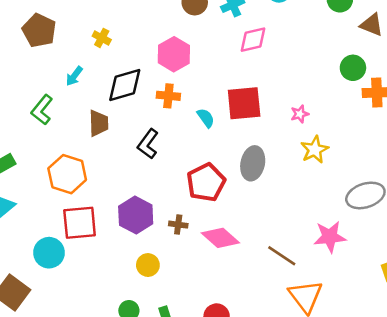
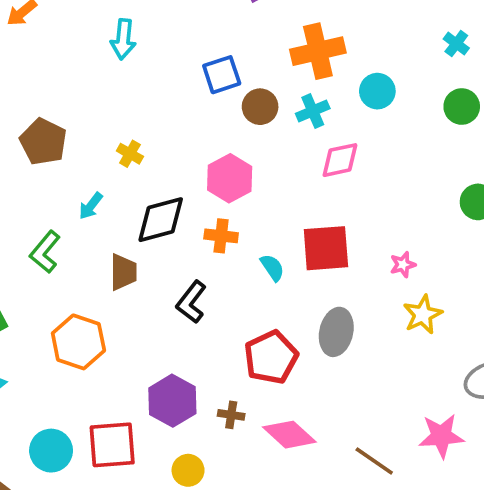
red square: (80, 223) -> (112, 445), moved

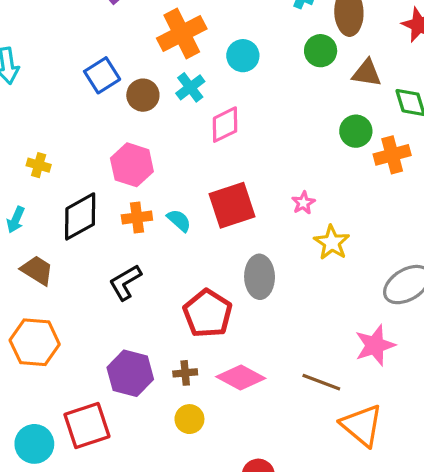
cyan semicircle: (272, 268) -> (179, 220), moved
brown trapezoid: (123, 272) -> (37, 270), moved, turned -44
black L-shape: (191, 302) -> (125, 282), turned 36
yellow circle: (188, 470) -> (189, 419), moved

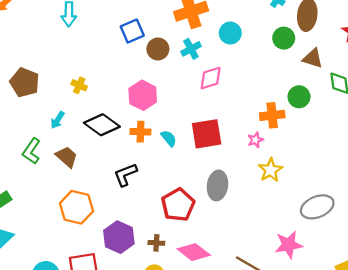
orange cross: (392, 155) -> (272, 115), moved
black diamond: (80, 216) -> (102, 125), turned 56
orange hexagon: (35, 342) -> (76, 207), moved

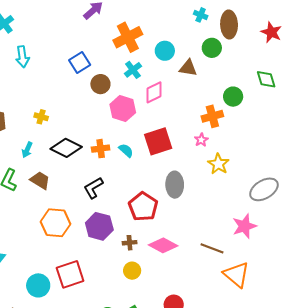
brown circle: (158, 49) -> (100, 84), moved
brown triangle: (313, 58) -> (188, 68), moved
pink hexagon: (143, 95) -> (123, 108), moved
purple hexagon: (119, 237) -> (99, 226), moved

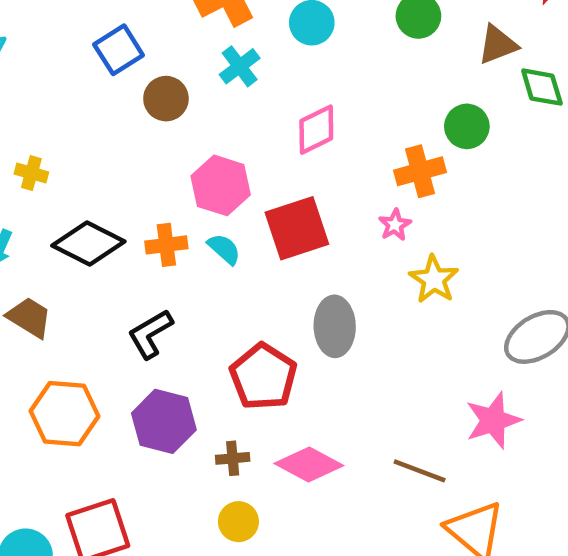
brown triangle: (188, 68) -> (498, 45), moved, turned -30
pink diamond: (154, 92) -> (316, 130), moved
pink hexagon: (123, 108) -> (221, 185), moved

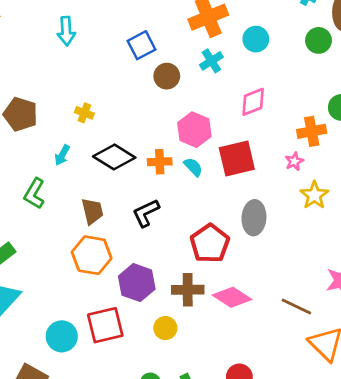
brown trapezoid: (29, 317) -> (92, 211), moved, turned 40
purple hexagon: (164, 421) -> (137, 283), moved
brown cross: (233, 458) -> (188, 290), size x1.6
yellow circle: (238, 522) -> (165, 328), moved

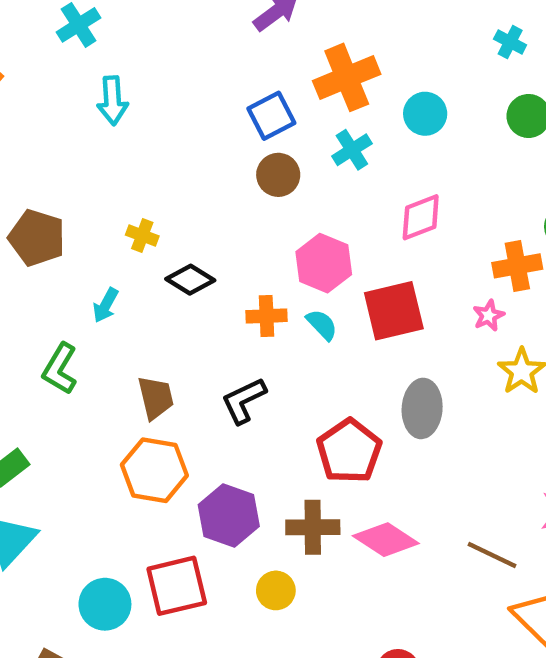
blue square: (141, 45) -> (271, 116), moved
black diamond: (114, 157) -> (190, 280), moved, size x0.7

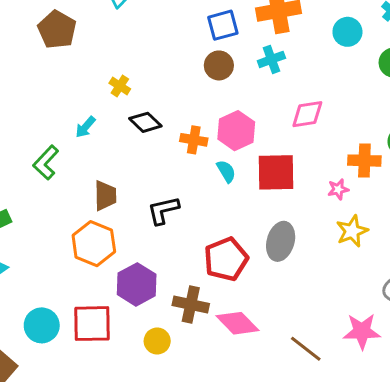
cyan circle: (425, 114) -> (347, 32), moved
brown pentagon: (37, 238) -> (57, 30), moved
orange cross: (267, 316) -> (194, 140), moved

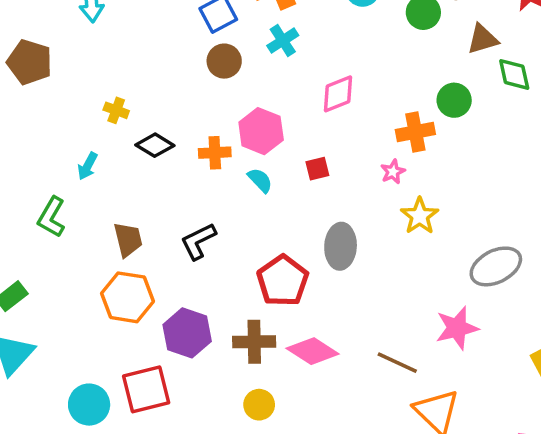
red square: (276, 172) -> (317, 169), size x0.5
yellow circle: (157, 341) -> (259, 405), moved

